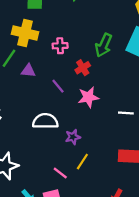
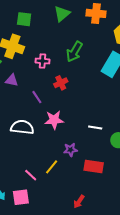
green arrow: (104, 45) -> (74, 52), moved
pink star: (88, 97) -> (54, 120), moved
purple star: (73, 137) -> (70, 150), moved

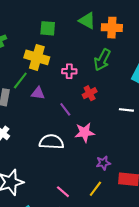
orange cross: (96, 13) -> (112, 28), moved
green triangle: (62, 14) -> (87, 21), turned -48
white line: (95, 127) -> (126, 110), moved
yellow line: (52, 167) -> (95, 189), moved

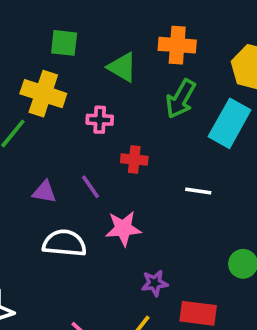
green triangle: (87, 21) -> (122, 67), moved
green arrow: (102, 60) -> (181, 99), moved
purple triangle: (38, 93) -> (44, 192), moved
red cross: (90, 93) -> (134, 160), turned 32

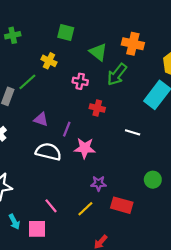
yellow cross: (43, 94) -> (49, 61), size x0.6
green arrow: (181, 99) -> (117, 74), moved
purple line: (91, 187) -> (67, 129), moved, turned 48

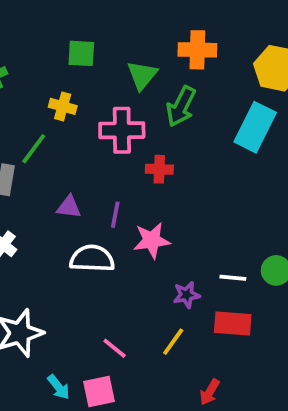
green triangle: (98, 52) -> (142, 75), turned 42
pink cross: (80, 81) -> (122, 130), size x1.6
white line: (133, 132) -> (233, 278), moved

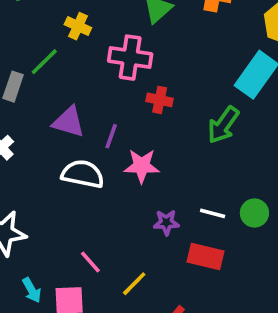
green arrow: (181, 106) -> (223, 125), moved
purple triangle: (69, 207) -> (69, 122), size x1.4
yellow line: (173, 342) -> (134, 284), moved

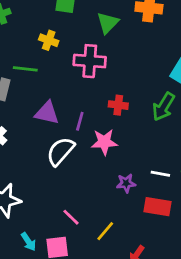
green line: (44, 62) -> (25, 69), turned 55
red cross: (160, 100) -> (118, 105), moved
white semicircle: (83, 174) -> (60, 151), turned -56

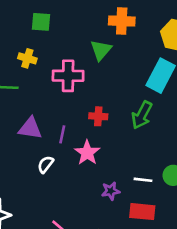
green triangle: (108, 23) -> (101, 50), moved
pink star: (104, 142) -> (87, 153), turned -30
white semicircle: (60, 151) -> (46, 164), size x0.6

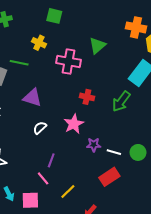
orange cross: (122, 21) -> (136, 27), moved
purple line: (62, 134) -> (51, 160), moved
purple star: (111, 191) -> (94, 145), moved
red rectangle: (142, 212) -> (109, 177), turned -48

